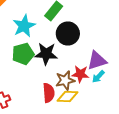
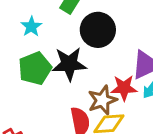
cyan star: (24, 26) -> (31, 27), size x0.6

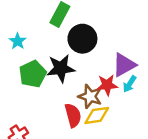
cyan star: (31, 27) -> (18, 41), moved
brown star: (102, 100) -> (90, 96), turned -30

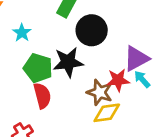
green pentagon: (33, 74) -> (38, 68), turned -30
cyan arrow: (130, 84) -> (142, 79), turned 105
red semicircle: (73, 115) -> (42, 96), moved

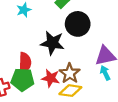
green pentagon: (38, 68) -> (23, 80), moved, turned -30
red star: (118, 80) -> (51, 78), moved

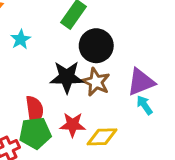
brown star: (70, 73) -> (96, 82), moved

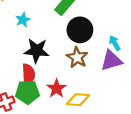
black star: (67, 77) -> (37, 51), moved
cyan arrow: (144, 105) -> (115, 43), moved
red star: (73, 125) -> (56, 88), turned 30

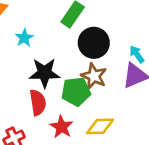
red star: (56, 88) -> (61, 127), moved
green pentagon: (27, 92) -> (76, 92), moved

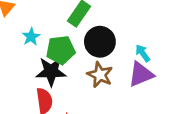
green pentagon: (76, 92) -> (61, 50), moved

